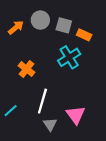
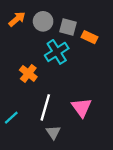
orange arrow: (16, 27) -> (17, 19), moved
cyan cross: (69, 57) -> (57, 52), moved
pink triangle: (76, 115) -> (82, 107), moved

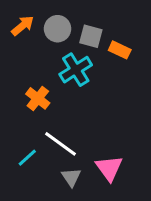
white line: (45, 107) -> (61, 144), turned -70
pink triangle: (82, 107) -> (109, 168), moved
cyan line: (11, 118) -> (27, 158), moved

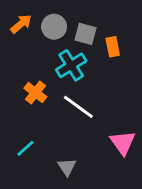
orange rectangle: (120, 50) -> (113, 47), turned 54
white line: (61, 144) -> (78, 107), moved
pink triangle: (109, 168) -> (123, 143), moved

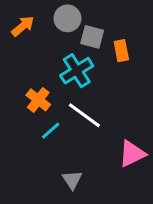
gray circle: (54, 27) -> (67, 18), moved
pink triangle: (123, 143) -> (132, 154), turned 40
cyan line: (25, 148) -> (51, 131), moved

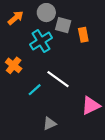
cyan cross: (77, 71) -> (41, 41), moved
orange cross: (38, 100) -> (14, 65), moved
gray triangle: (72, 180) -> (49, 124), turned 40

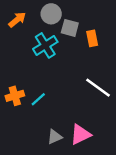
orange cross: (14, 65) -> (15, 96), moved, turned 35
white line: (58, 79) -> (98, 88), moved
pink triangle: (91, 106) -> (80, 134), moved

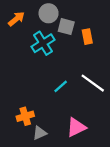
orange cross: (15, 96) -> (25, 116), moved
cyan line: (38, 99) -> (61, 86), moved
gray triangle: (55, 137) -> (40, 133), moved

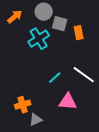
pink triangle: (76, 127) -> (68, 102), moved, turned 30

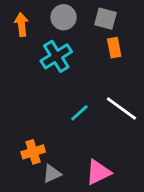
orange arrow: (15, 17) -> (22, 24), turned -56
gray square: (60, 24) -> (106, 19), moved
pink triangle: (68, 102) -> (98, 172), moved, turned -30

